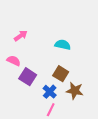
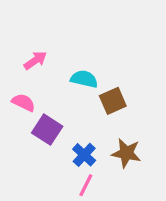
cyan semicircle: (63, 45) -> (84, 79), moved
brown square: (61, 74) -> (113, 101), moved, turned 35

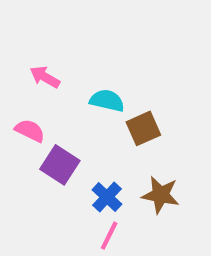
pink arrow: (35, 60) -> (45, 77), turned -115

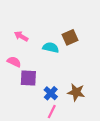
brown square: (143, 128) -> (70, 37), moved
purple square: (60, 165) -> (28, 78), turned -30

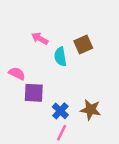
pink arrow: (21, 36) -> (40, 38), moved
cyan semicircle: (51, 47) -> (60, 57), turned -112

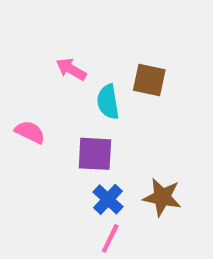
brown square: (83, 44) -> (149, 80), turned 36
purple square: (34, 93) -> (95, 154), moved

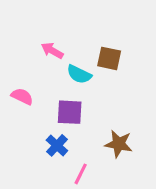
cyan semicircle: (108, 102) -> (79, 74), turned -55
blue cross: (108, 199) -> (57, 145), moved

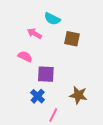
cyan semicircle: (79, 74) -> (52, 19), moved
pink semicircle: (22, 96) -> (25, 56), moved

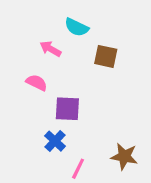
brown star: (78, 95) -> (124, 156), moved

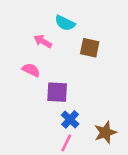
blue cross: (55, 141) -> (70, 119), moved
brown star: (124, 156) -> (105, 132), turned -30

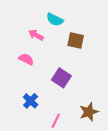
purple square: (57, 92) -> (61, 78), moved, turned 30
blue cross: (70, 119) -> (31, 101), moved

